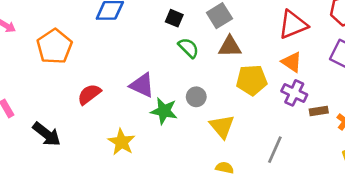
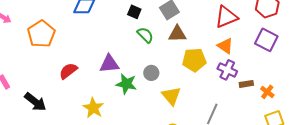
purple triangle: (142, 85) -> (109, 64), turned -30

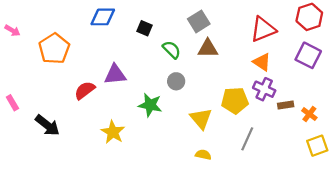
black square: (134, 12) -> (145, 28), moved
yellow pentagon: (194, 60) -> (235, 100), moved
purple triangle: (109, 64) -> (115, 75), moved
gray circle: (151, 73) -> (176, 81), moved

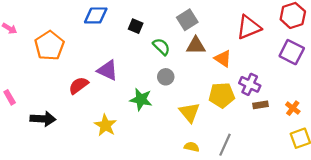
orange triangle: (262, 62) -> (223, 59), moved
purple triangle: (115, 75) -> (108, 70), turned 30
brown rectangle: (286, 105) -> (260, 105), moved
black arrow: (47, 125) -> (43, 119), turned -35
gray line: (247, 139) -> (225, 145), moved

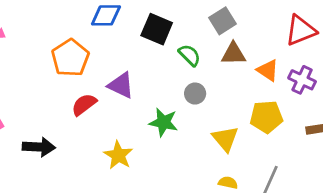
black square: (136, 26) -> (157, 29), size x1.6
orange pentagon: (49, 46) -> (70, 58), moved
purple cross: (250, 84) -> (302, 80), moved

